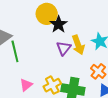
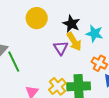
black star: (58, 24) -> (71, 24), moved

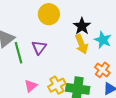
purple triangle: (61, 48) -> (39, 47), moved

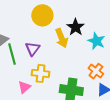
yellow arrow: (81, 44) -> (62, 38), moved
yellow cross: (57, 85) -> (41, 73), moved, turned 36

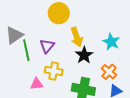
black star: (76, 27) -> (84, 55), moved
pink triangle: (24, 87) -> (37, 84), turned 32

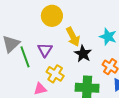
yellow cross: (54, 71) -> (55, 74), turned 30

